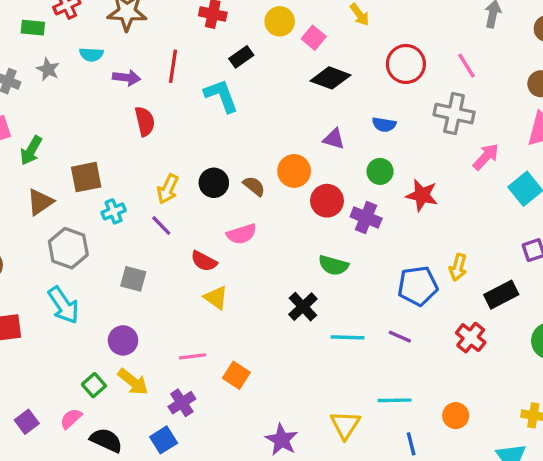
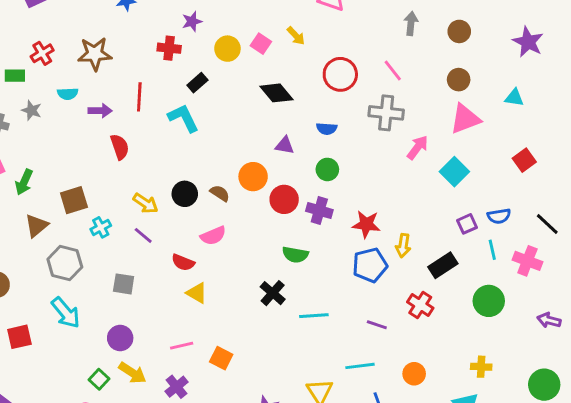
pink square: (314, 38) -> (261, 44), moved
black diamond: (331, 78) -> (276, 93), turned 36
yellow arrow: (168, 189) -> (146, 203), turned -75
red star: (422, 195) -> (366, 224), moved
purple line: (400, 337) -> (377, 325), moved

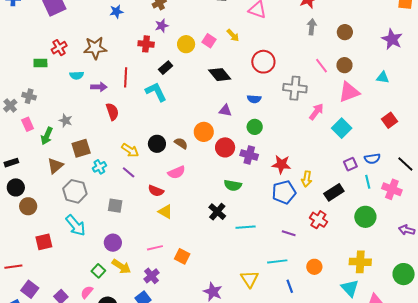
pink line: (393, 71) -> (322, 66), moved
gray star: (32, 110) -> (66, 121), moved
yellow cross: (481, 367) -> (360, 262), size x1.5

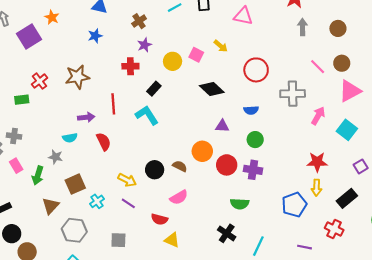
cyan semicircle: (77, 75) -> (70, 138), moved
red star: (281, 164) -> (317, 162), moved
cyan line: (246, 227) -> (258, 246), turned -54

